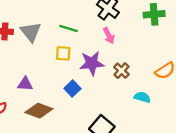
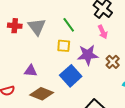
green line: (68, 28) -> (69, 25), turned 35
blue square: (72, 89) -> (71, 76), size x1.5

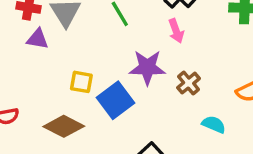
yellow square: (64, 46) -> (81, 82), moved
purple triangle: (31, 71) -> (38, 39), moved

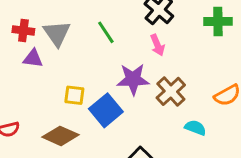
brown cross: (189, 83) -> (171, 91), size x1.4

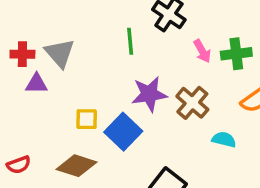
green cross: (218, 21) -> (236, 54), moved
green line: (106, 32) -> (130, 41), moved, turned 35
pink arrow: (157, 45) -> (202, 51), moved

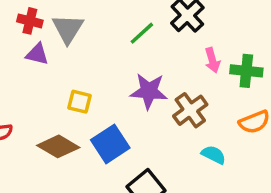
green line: (130, 41) -> (142, 33), turned 40
blue square: (123, 132) -> (110, 144), moved

